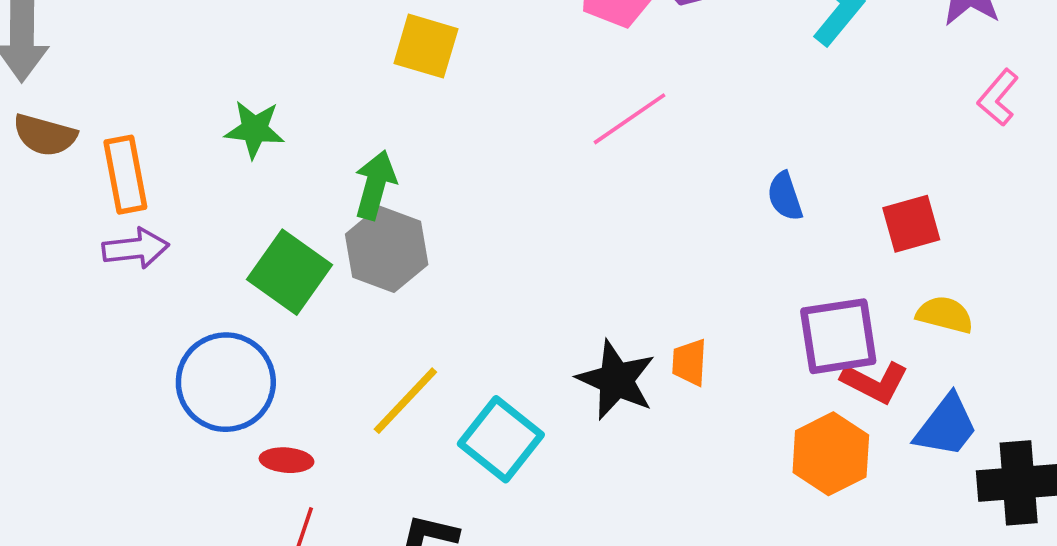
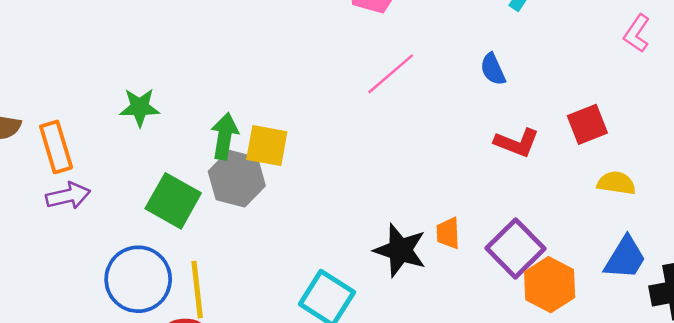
yellow square: (426, 46) -> (267, 146), moved
blue semicircle: (785, 196) -> (493, 69), moved
purple square: (838, 336) -> (516, 248), moved, turned -30
red L-shape: (875, 382) -> (517, 143), moved
yellow line: (405, 401) -> (197, 290), moved, turned -44

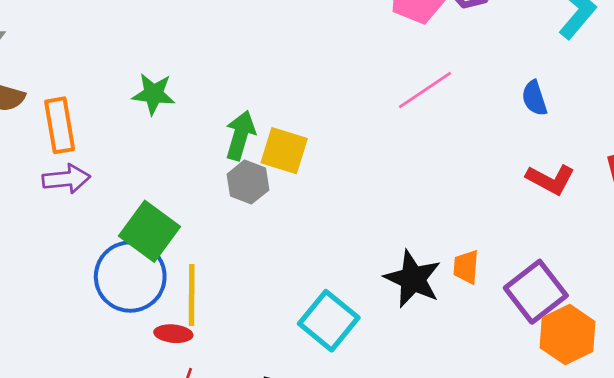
gray hexagon: (237, 179) -> (248, 182), size x0.7
green square: (173, 201) -> (150, 231), moved

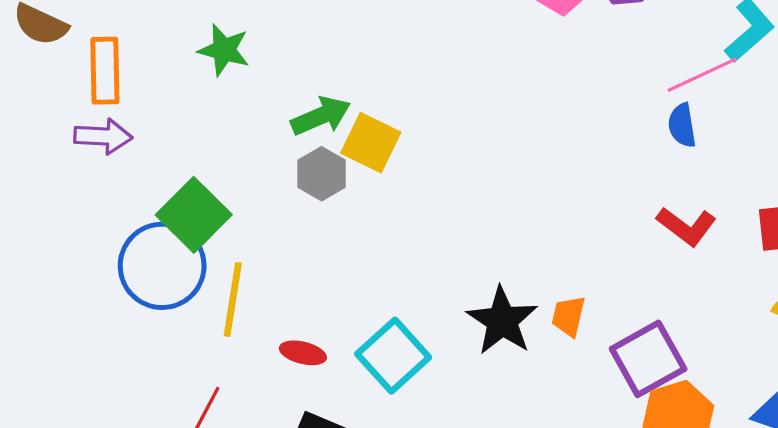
pink line: (425, 90) -> (702, 75), moved
green arrow: (240, 135) -> (321, 116), turned 42
red ellipse: (173, 334) -> (303, 353), moved

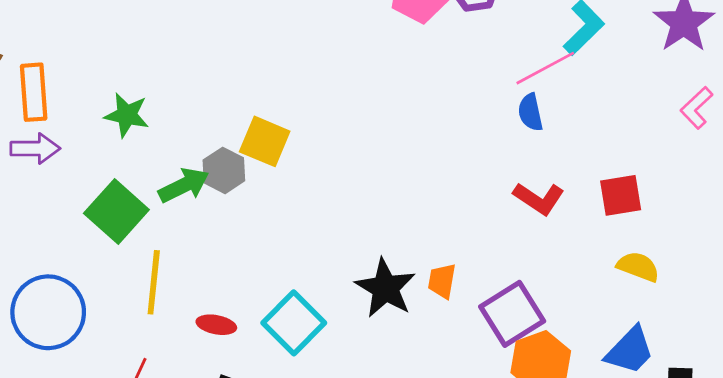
green star: (224, 50) -> (127, 115), moved
green arrow: (321, 116) -> (184, 185), moved
blue circle: (162, 266) -> (48, 312), moved

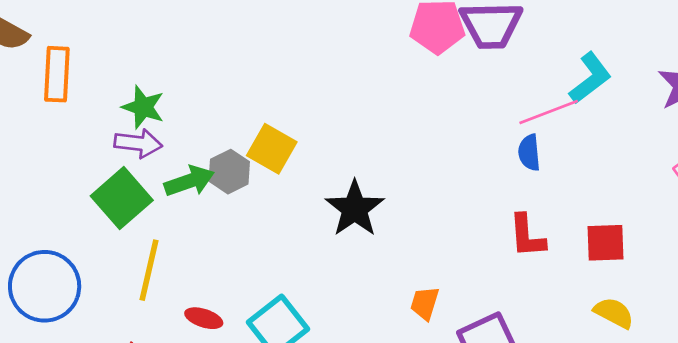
purple arrow: (35, 149) -> (138, 143), moved
red L-shape: (539, 198) -> (527, 236), turned 45
black star: (385, 288) -> (355, 209), moved

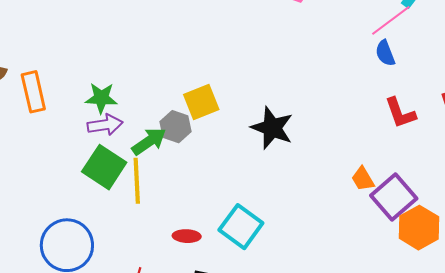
yellow square: (272, 149) -> (201, 102), turned -36
yellow line: (149, 270) -> (137, 181), moved
orange trapezoid: (425, 303) -> (363, 179), moved, turned -32

